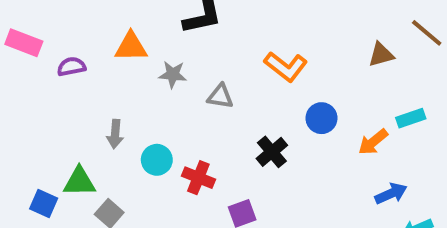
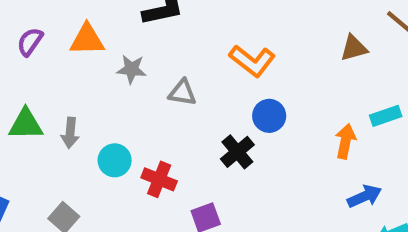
purple semicircle: (71, 67) -> (30, 42), moved, turned -44
blue circle: (321, 118) -> (269, 116), moved
orange arrow: (373, 142) -> (345, 141), turned 140
green triangle: (79, 182) -> (26, 124), moved

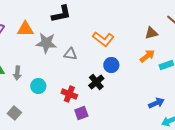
gray star: (132, 69) -> (46, 43), size x1.5
orange arrow: (345, 141) -> (147, 56), moved, turned 42
red cross: (159, 179) -> (69, 94), moved

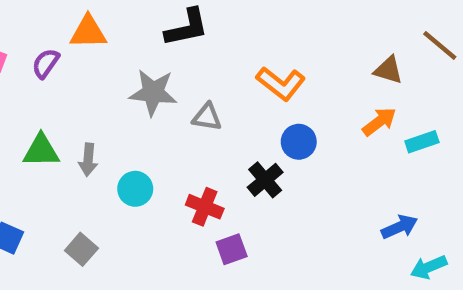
orange triangle: (25, 29) -> (88, 32), moved
brown triangle: (151, 33) -> (388, 70), turned 32

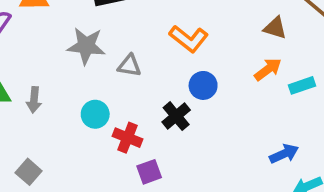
cyan circle: (135, 189) -> (95, 114), moved

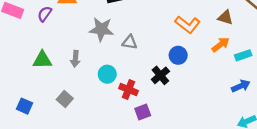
orange L-shape: (189, 39) -> (188, 25), moved
gray arrow: (34, 100) -> (75, 59), moved
blue arrow: (284, 154) -> (241, 86), moved
gray square: (29, 172) -> (65, 99), moved

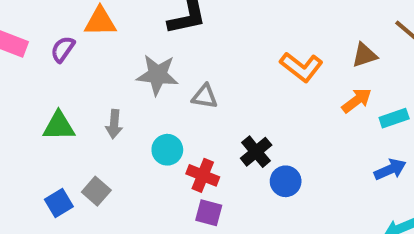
brown triangle: (225, 17) -> (364, 55), turned -35
blue circle: (178, 55) -> (286, 181), moved
blue square: (25, 106) -> (59, 203), moved, turned 35
purple square: (143, 112) -> (209, 213), moved, turned 35

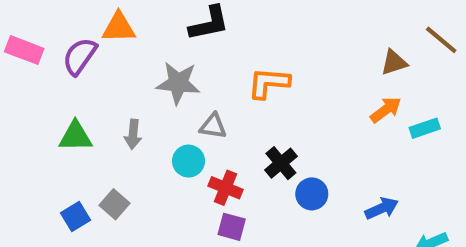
purple semicircle: (63, 49) -> (80, 56), size x1.4
orange L-shape: (301, 67) -> (269, 83), moved, turned 147
gray triangle: (205, 96) -> (213, 126), moved
blue arrow: (390, 169) -> (382, 208), moved

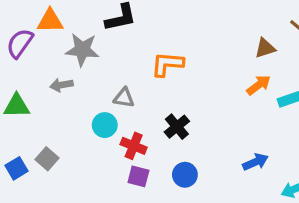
gray star: (178, 83) -> (82, 50), moved
gray arrow: (133, 134) -> (61, 85), moved, turned 75
blue circle: (312, 194) -> (185, 175), moved

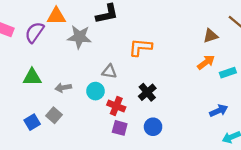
gray arrow: (61, 85) -> (63, 88), moved
blue arrow: (255, 162) -> (219, 111), moved

